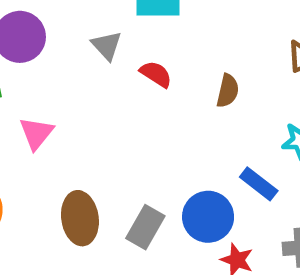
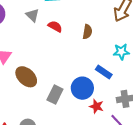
brown ellipse: (80, 218) -> (26, 77), moved, turned -35

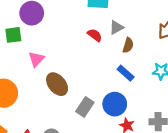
gray triangle: (32, 15) -> (116, 27), moved, turned 40
blue rectangle: (104, 72) -> (126, 73), moved

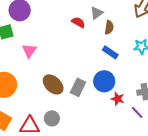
brown ellipse: (57, 84) -> (53, 84), moved

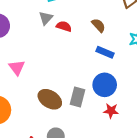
gray triangle: (97, 13) -> (46, 18), moved
brown semicircle: (109, 27) -> (98, 25), turned -40
red star: (118, 99) -> (111, 111), moved

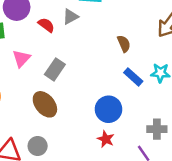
red semicircle: (64, 26) -> (46, 25), moved
blue rectangle: (105, 52) -> (133, 77), moved
gray rectangle: (77, 97) -> (55, 69), moved

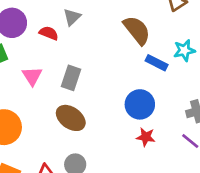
brown semicircle: (124, 44) -> (137, 30), size x1.6

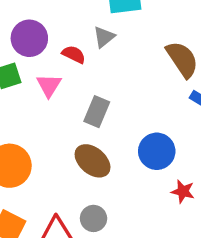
pink triangle: (32, 76) -> (49, 85), moved
blue circle: (140, 104) -> (157, 151), moved

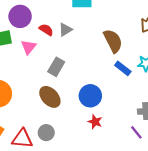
gray triangle: (104, 37) -> (65, 30), moved
red star: (183, 191) -> (95, 122), moved

